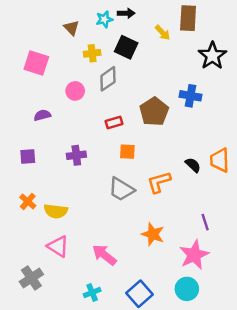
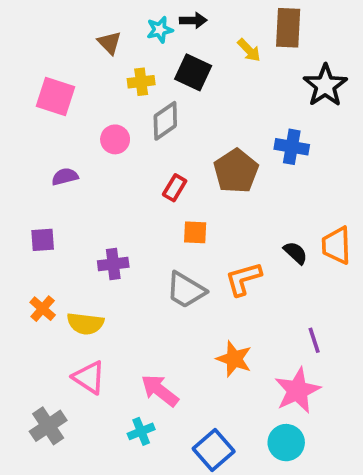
red rectangle: (114, 123) -> (175, 188), turned -42
purple cross: (76, 155) -> (113, 264), moved
cyan cross: (92, 293) -> (141, 431), moved

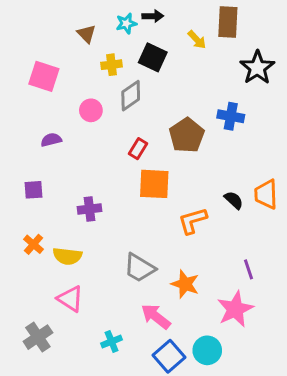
orange square: (195, 232) -> (154, 184), size x1.6
gray trapezoid: (186, 290) -> (140, 268), moved
pink arrow: (160, 390) -> (156, 316), moved
cyan circle: (286, 443) -> (207, 350), moved

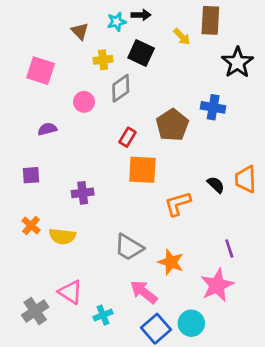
pink triangle: (70, 299) -> (70, 292), moved

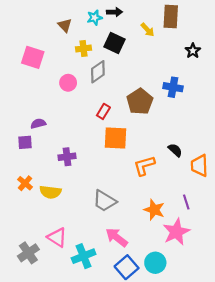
black star: (237, 62) -> (193, 51), size x0.6
purple semicircle: (47, 129) -> (38, 124), moved
orange trapezoid: (246, 179) -> (199, 166), moved
orange star: (171, 262) -> (154, 210), moved
cyan cross: (103, 315) -> (84, 256), size x1.5

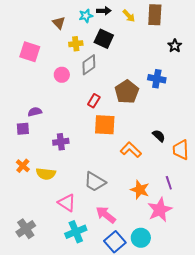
yellow arrow: (148, 30) -> (129, 16), moved
orange L-shape: (144, 166) -> (131, 150), turned 60
pink triangle: (57, 237) -> (67, 203), moved

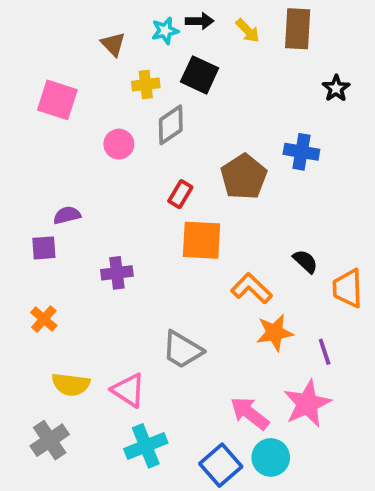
yellow semicircle: (46, 174) -> (71, 384), moved
orange star: (140, 190) -> (275, 332), moved, turned -30
pink arrow: (106, 215) -> (250, 413), moved

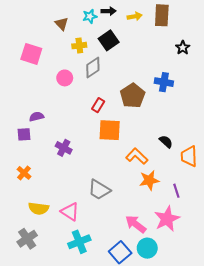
yellow arrow: (248, 31) -> (135, 16), turned -56
black square: (200, 75) -> (109, 40), turned 30
purple cross: (117, 273) -> (64, 148), turned 35

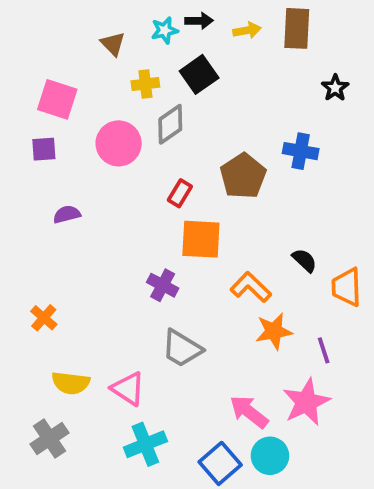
pink circle: (65, 78) -> (119, 143), size x1.5
purple square: (24, 134) -> (44, 149), moved
purple cross: (64, 148) -> (163, 285), moved

